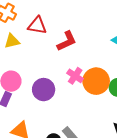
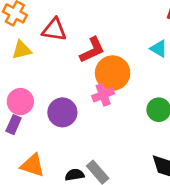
pink cross: (75, 76) -> (103, 95), turned 35
orange circle: (96, 81) -> (113, 73), moved

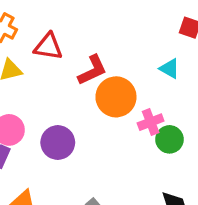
pink cross: (103, 95) -> (151, 122), moved

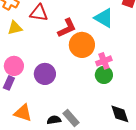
cyan triangle: (169, 69) -> (104, 18), moved, size x1.5
green circle: (169, 139) -> (104, 75), moved

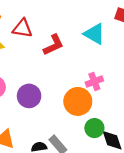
orange circle: (82, 45) -> (78, 101), moved
green circle: (104, 75) -> (94, 128), moved

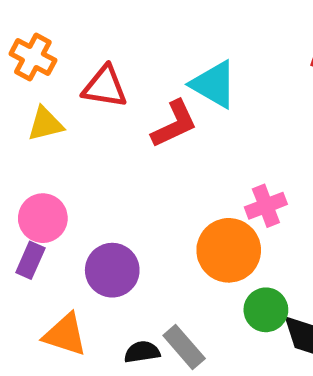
cyan triangle: (94, 34) -> (214, 84), moved
purple circle: (29, 96) -> (112, 270), moved

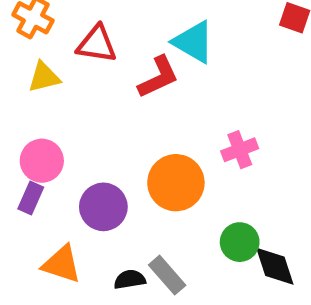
orange circle: (229, 250) -> (176, 183), moved

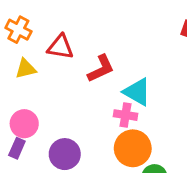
cyan triangle: (194, 42) -> (137, 92), moved
pink cross: (240, 150) -> (125, 115), moved, turned 30
orange circle: (176, 183) -> (133, 148), moved

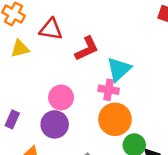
cyan triangle: (137, 92) -> (119, 69), turned 48
pink circle: (24, 124) -> (61, 97), moved

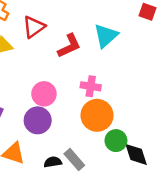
red triangle: (51, 29) -> (34, 27), turned -45
cyan triangle: (119, 69) -> (106, 36), moved

